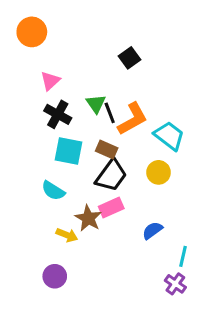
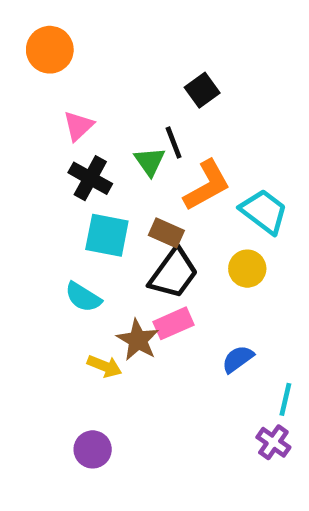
black line: (110, 113) -> (174, 142), moved
purple circle: (55, 276) -> (93, 449), moved

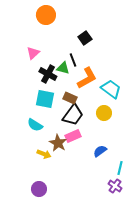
orange circle: (50, 50) -> (46, 15), moved
green triangle: (150, 162) -> (63, 68), turned -40
black cross: (90, 178) -> (48, 74), moved

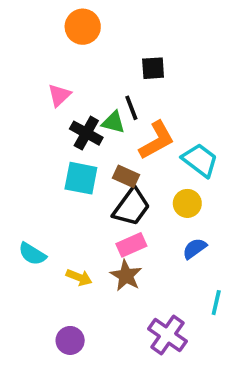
black square: (85, 38) -> (153, 68), turned 32
cyan semicircle: (35, 125) -> (32, 254), moved
brown star: (58, 143) -> (126, 276), moved
blue semicircle: (100, 151) -> (195, 249), moved
purple cross: (115, 186) -> (167, 335), moved, size x1.5

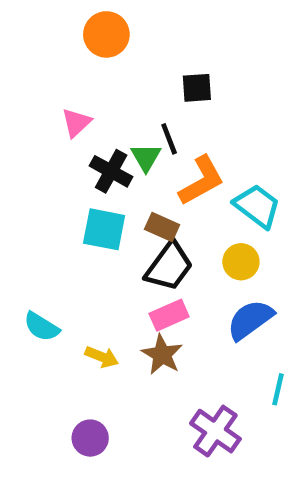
green triangle: (113, 122) -> (146, 157), turned 45
blue semicircle: (195, 249) -> (250, 320), size x1.5

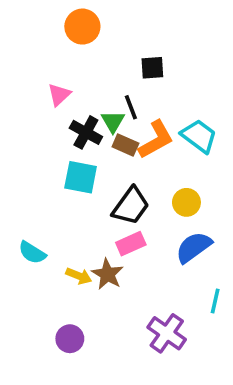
cyan trapezoid: (257, 206) -> (199, 136), moved
brown rectangle: (162, 227) -> (125, 145), moved
brown star: (162, 355) -> (108, 274), moved

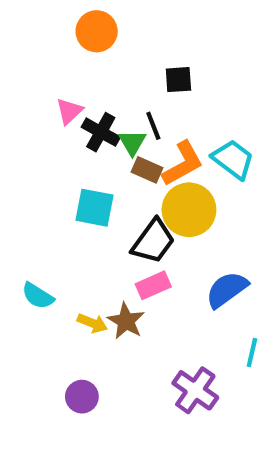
black cross: (86, 132) -> (101, 132), moved
yellow circle: (186, 202) -> (189, 210), moved, size x1.6

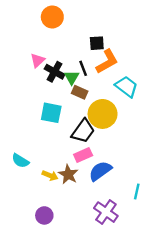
orange L-shape: (183, 164) -> (107, 61), moved
blue semicircle: (227, 290) -> (100, 171), moved

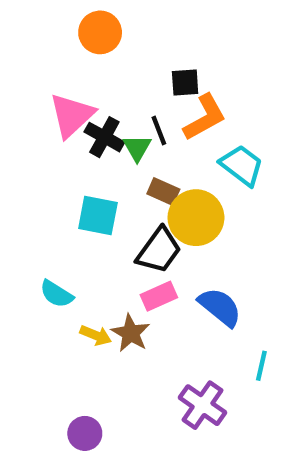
pink triangle: (37, 60) -> (72, 115), size x1.6
brown rectangle: (80, 92) -> (163, 192), moved
cyan semicircle: (20, 161) -> (56, 294), moved
blue semicircle: (100, 171) -> (220, 307), moved, turned 75
purple circle: (44, 215) -> (85, 433), moved

